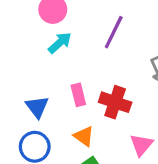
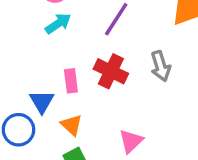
red cross: (115, 102) -> (111, 71), moved
blue triangle: (37, 107) -> (42, 102), moved

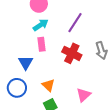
pink rectangle: (71, 81) -> (42, 44), moved
blue triangle: (42, 102) -> (26, 63), moved

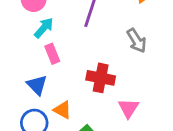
red cross: (72, 53) -> (101, 78), moved
orange triangle: (48, 85) -> (62, 110), moved

